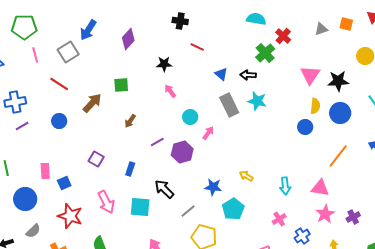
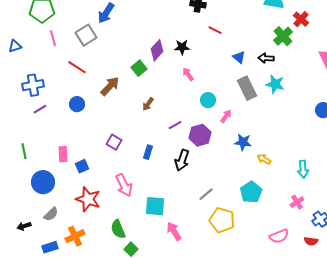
purple diamond: (128, 39) -> (157, 50), moved
green square: (121, 85) -> (139, 68), turned -35
blue star: (213, 187) -> (243, 142), moved
black arrow: (164, 189) -> (182, 160), moved, turned -115
cyan square: (140, 207) -> (155, 206), moved

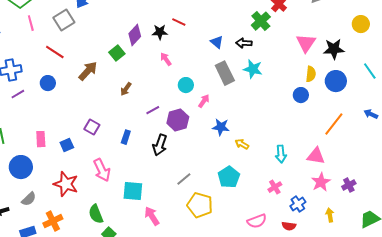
red line: (215, 30) -> (179, 22), moved
blue circle: (77, 104) -> (48, 83), moved
blue square: (82, 166) -> (67, 145), moved

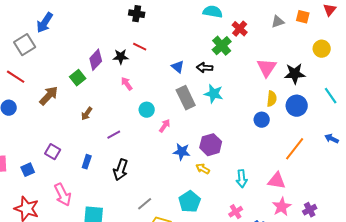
purple hexagon: (178, 120) -> (211, 145), moved

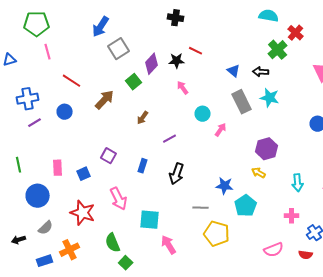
black cross: (137, 14) -> (176, 18), moved
gray square: (25, 45) -> (119, 49), moved
blue star: (182, 152) -> (225, 186), moved
gray line: (145, 204) -> (201, 208), turned 42
pink cross: (236, 212) -> (292, 216), turned 32

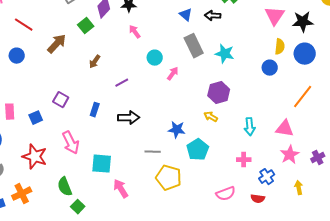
cyan star: (270, 98) -> (225, 54), moved
black arrow: (177, 174) -> (129, 118), turned -110

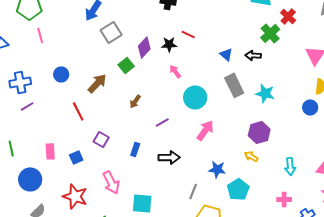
red line: (24, 25) -> (78, 111), moved, turned 30
blue circle: (17, 56) -> (61, 74), moved
cyan circle: (155, 58) -> (195, 97), size x1.5
pink arrow: (173, 74) -> (205, 130), moved, size x1.5
gray line: (153, 152) -> (193, 191), turned -70

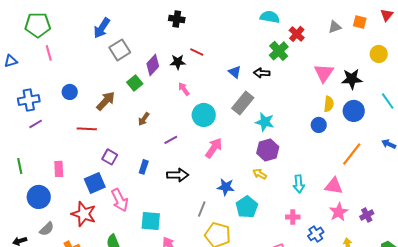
gray rectangle: (234, 85) -> (243, 103), turned 65
cyan star: (265, 93) -> (265, 122), moved
red line: (78, 111) -> (87, 129), turned -60
blue square: (76, 157) -> (95, 183), moved, size x1.5

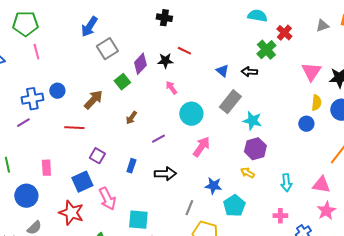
blue cross: (29, 100) -> (32, 99), moved

